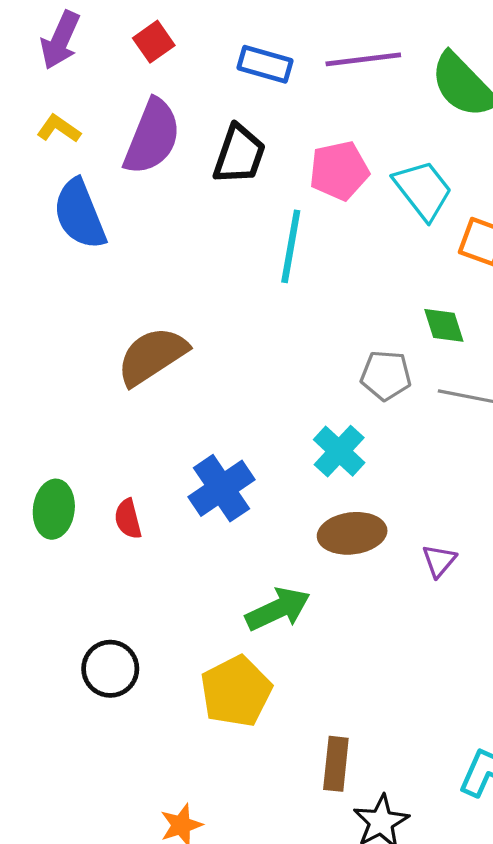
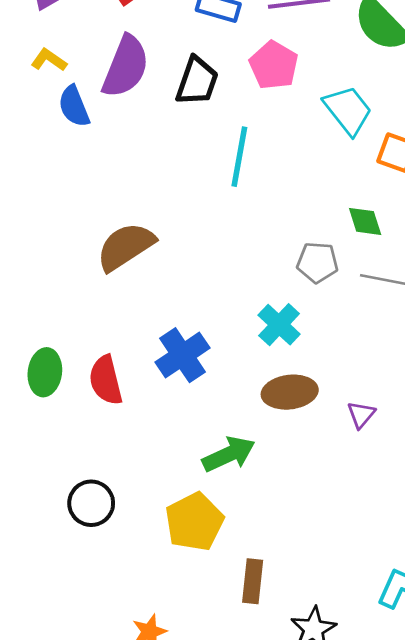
pink pentagon: (339, 171) -> (274, 65), moved, turned -30
blue semicircle: (80, 214) -> (74, 106), moved, size x0.7
red semicircle: (128, 519) -> (106, 380), size x1.5
brown rectangle: (336, 764) -> (253, 581), moved

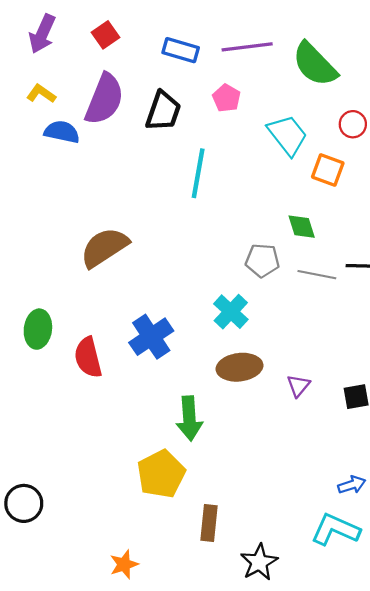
pink pentagon: (274, 65) -> (226, 98), size x0.7
blue semicircle: (74, 106) -> (62, 132), turned 124
green ellipse: (45, 372) -> (38, 329), moved
green arrow: (229, 454) -> (189, 418), turned 111
black circle: (91, 503) -> (24, 503), moved

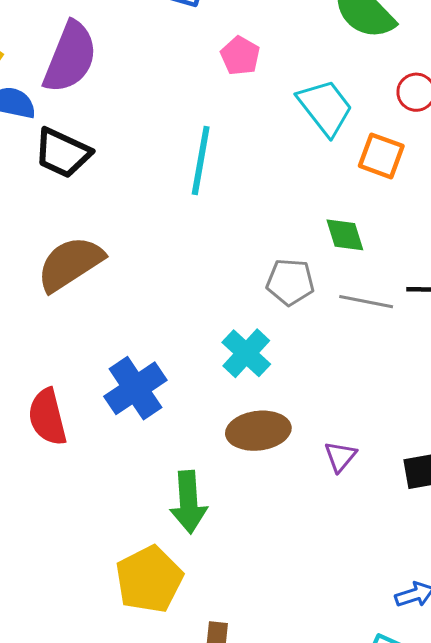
black trapezoid: (163, 111) -> (63, 153), moved, turned 96

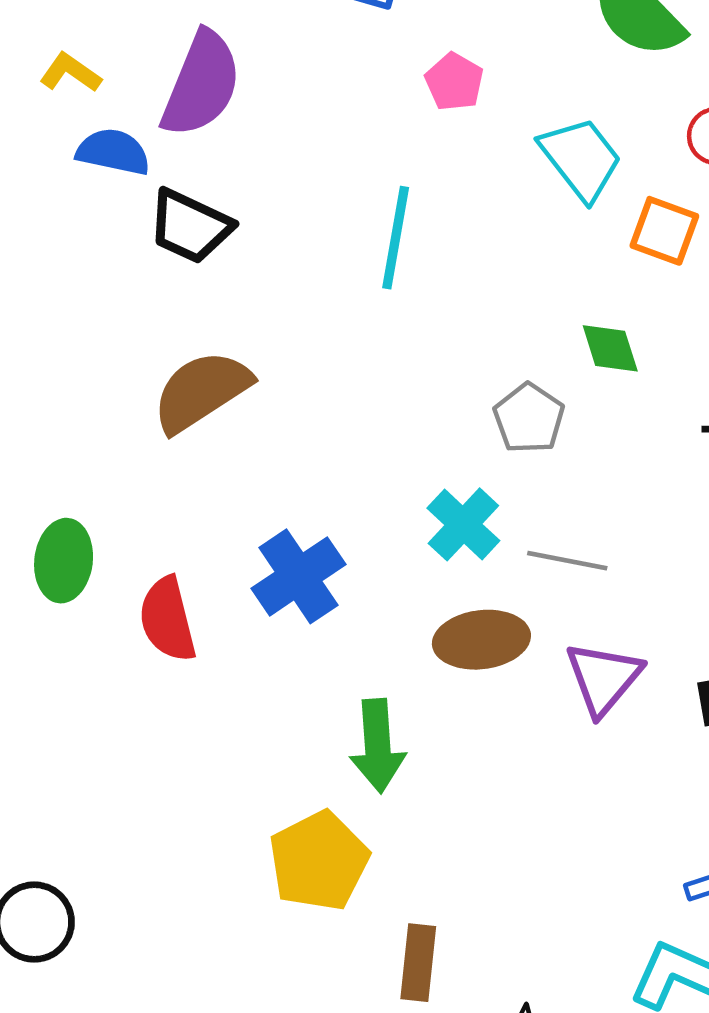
gray pentagon: (290, 282) -> (529, 418), turned 30
gray line: (366, 302) -> (567, 561), moved
purple triangle: (340, 456) -> (603, 678), size x1.6

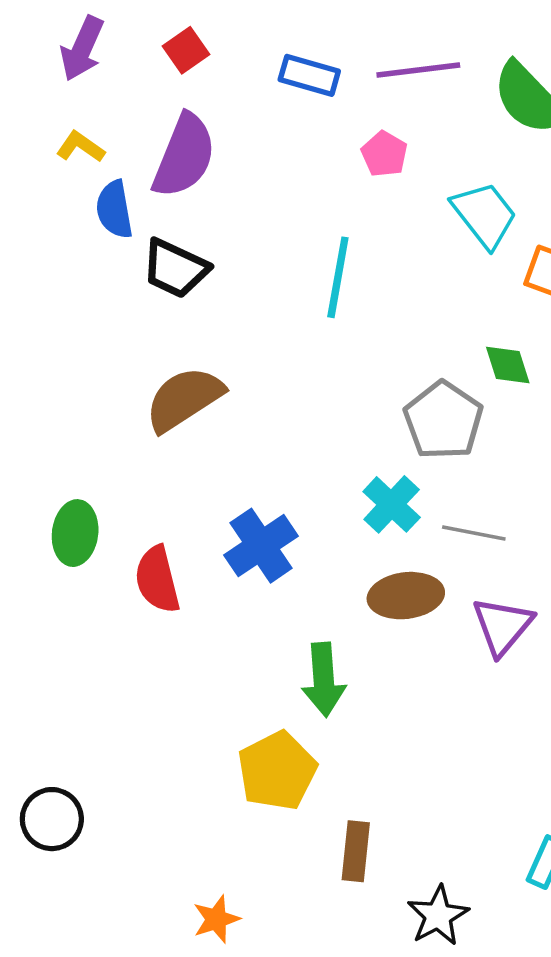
blue semicircle: (113, 152) -> (114, 209), turned -112
gray pentagon: (529, 418) -> (443, 420), size x1.4

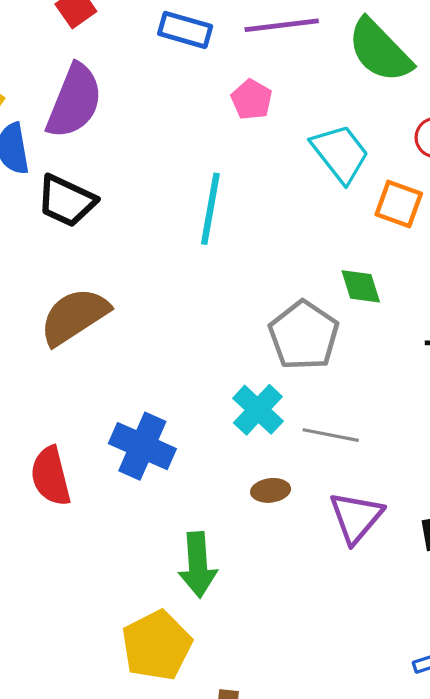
blue cross: (261, 546) -> (142, 446), turned -32
brown ellipse: (406, 596) -> (271, 490), size x0.6

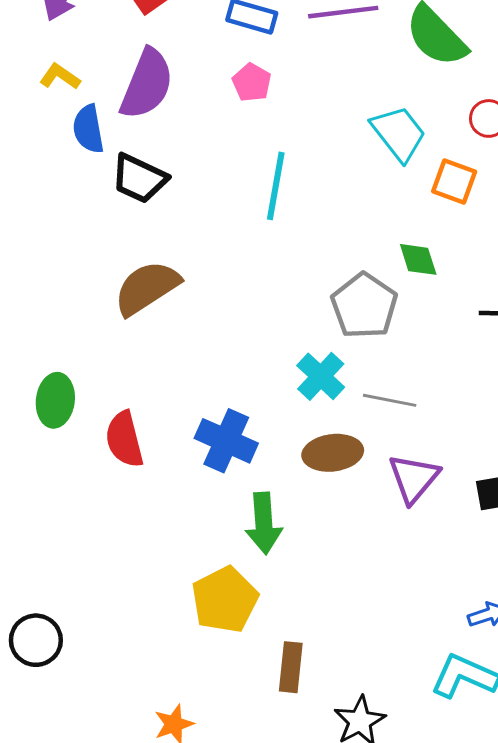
pink pentagon: (252, 100) -> (252, 82), moved
blue cross: (142, 446) -> (226, 441), moved
brown ellipse: (271, 490) -> (333, 453), size x1.6

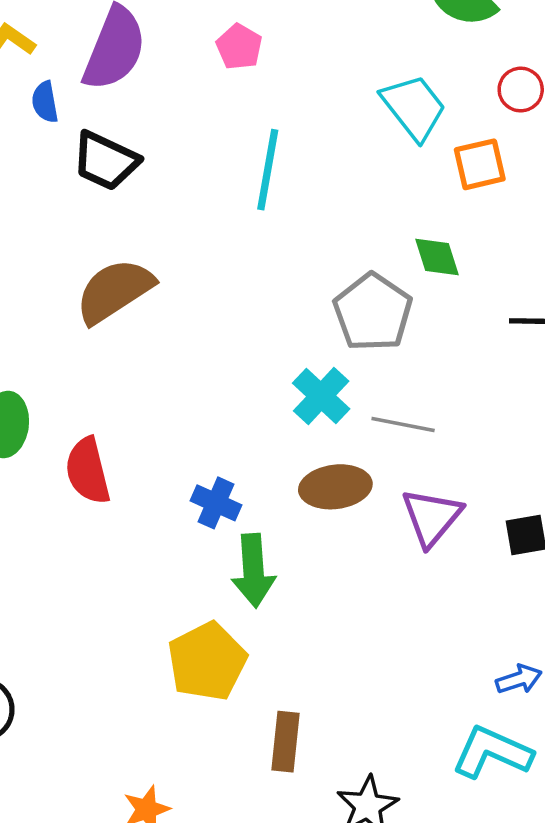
blue semicircle: (88, 129) -> (45, 102), size x0.7
orange square: (454, 181) -> (480, 164), turned -33
blue cross: (226, 441) -> (216, 503), moved, size x0.7

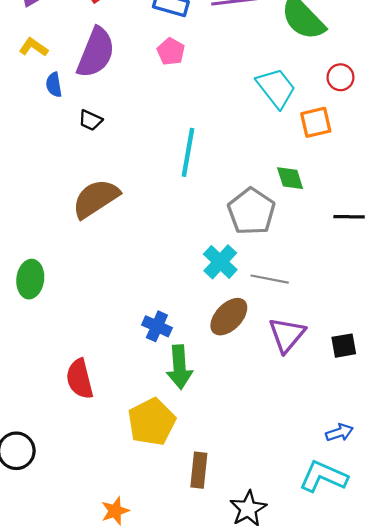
black trapezoid: (106, 161) -> (90, 120), size x0.6
cyan line: (268, 170) -> (188, 152), moved
red semicircle: (88, 471) -> (80, 379), moved
brown ellipse: (335, 487) -> (229, 317), turned -39

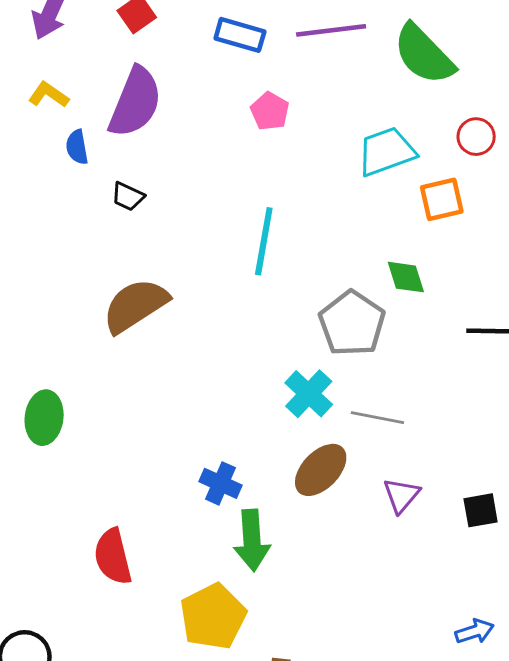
pink pentagon: (171, 51) -> (270, 111), moved
cyan trapezoid: (276, 88) -> (386, 152), turned -72
purple triangle: (287, 335) -> (401, 495), size x0.7

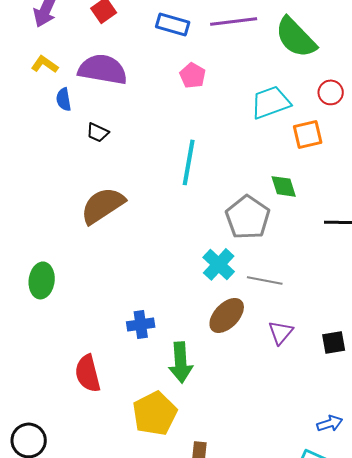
purple semicircle: (135, 102) -> (103, 69), turned -102
blue cross: (220, 483) -> (141, 324), moved, turned -32

